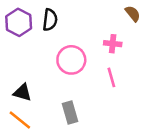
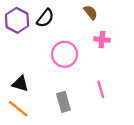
brown semicircle: (133, 14) -> (91, 12), moved
black semicircle: (50, 20) -> (45, 18), turned 30
pink line: (111, 77) -> (101, 89), moved

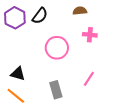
brown semicircle: (91, 12) -> (80, 11), turned -56
pink line: (101, 89) -> (89, 79), turned 49

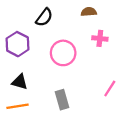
purple hexagon: (15, 18) -> (18, 44), moved
pink line: (89, 79) -> (110, 89), moved
orange line: (16, 96) -> (18, 106), turned -48

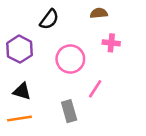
pink line: (110, 89) -> (95, 89), moved

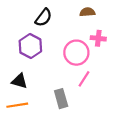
purple hexagon: (20, 49) -> (30, 46), moved
pink circle: (70, 59) -> (76, 53), moved

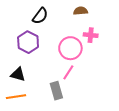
pink line: (84, 79) -> (68, 72), moved

